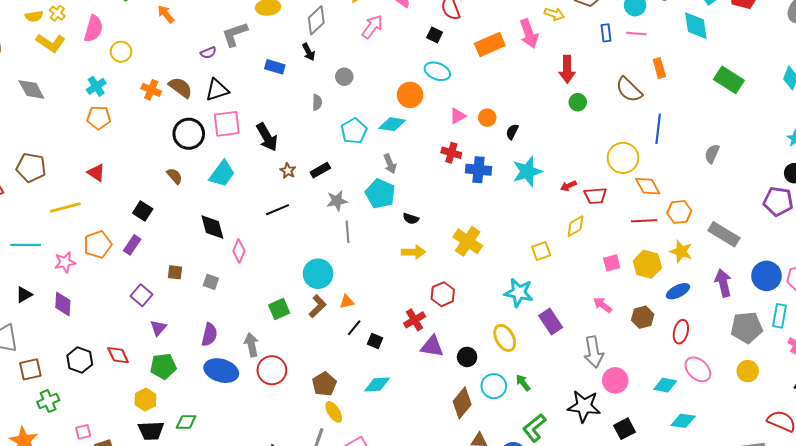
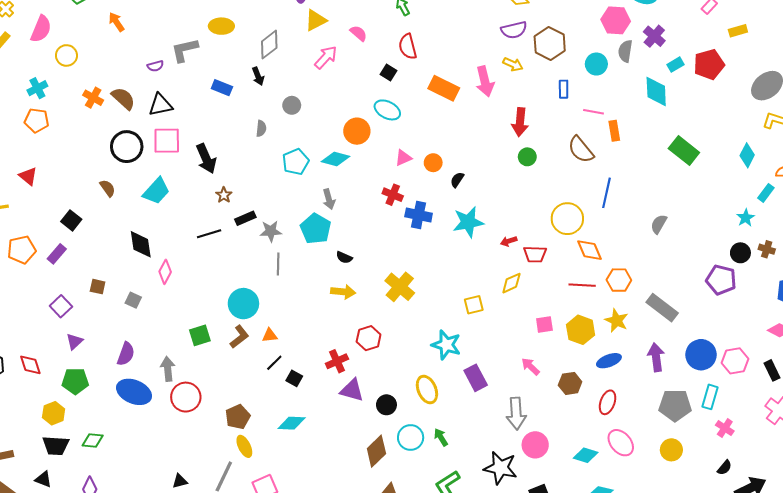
pink line: (636, 34) -> (594, 112), moved
orange rectangle: (490, 44) -> (444, 88), turned 44
black rectangle: (320, 170) -> (245, 218), moved

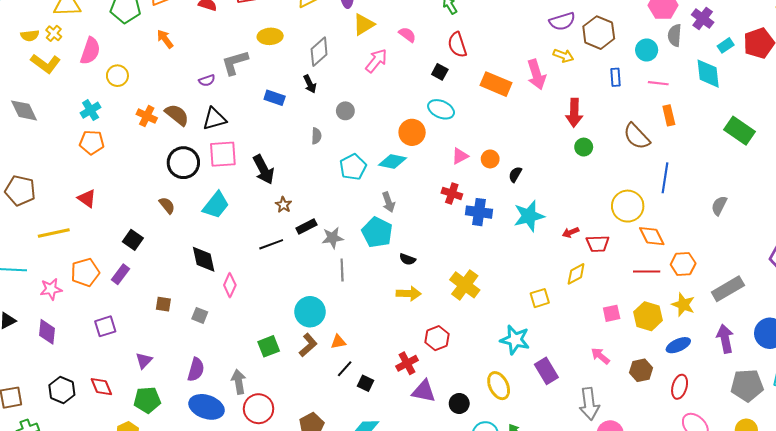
pink line: (594, 112) -> (658, 83), moved
purple square: (61, 306) -> (105, 326), moved, turned 30
gray rectangle: (662, 308) -> (728, 289), turned -64

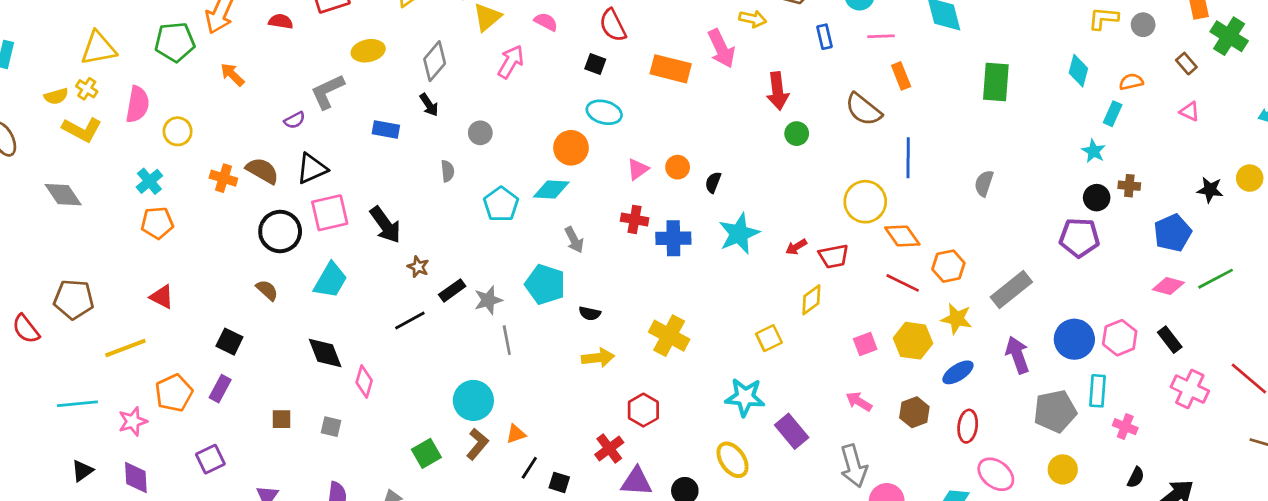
green rectangle: (740, 131) -> (996, 82), turned 68
gray arrow: (388, 202) -> (574, 240), moved
red line: (647, 271) -> (903, 283), turned 35

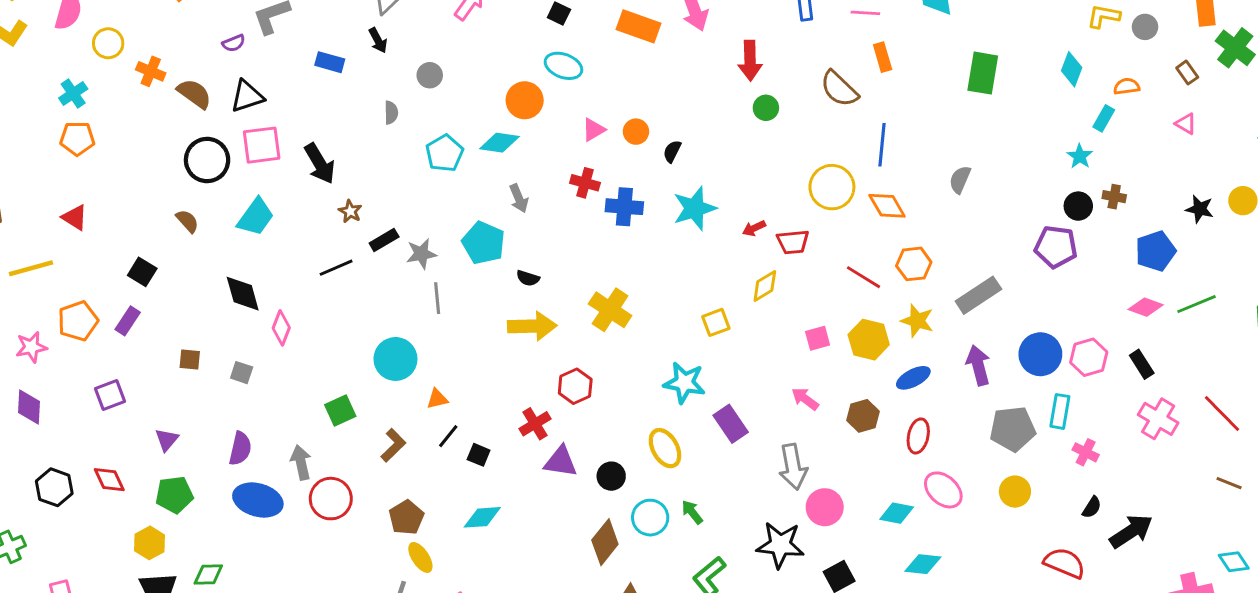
orange cross: (223, 178) -> (151, 71), moved
orange diamond: (902, 236) -> (887, 206), moved
yellow arrow: (598, 358) -> (532, 326), size x1.4
brown L-shape: (477, 444) -> (393, 445), moved

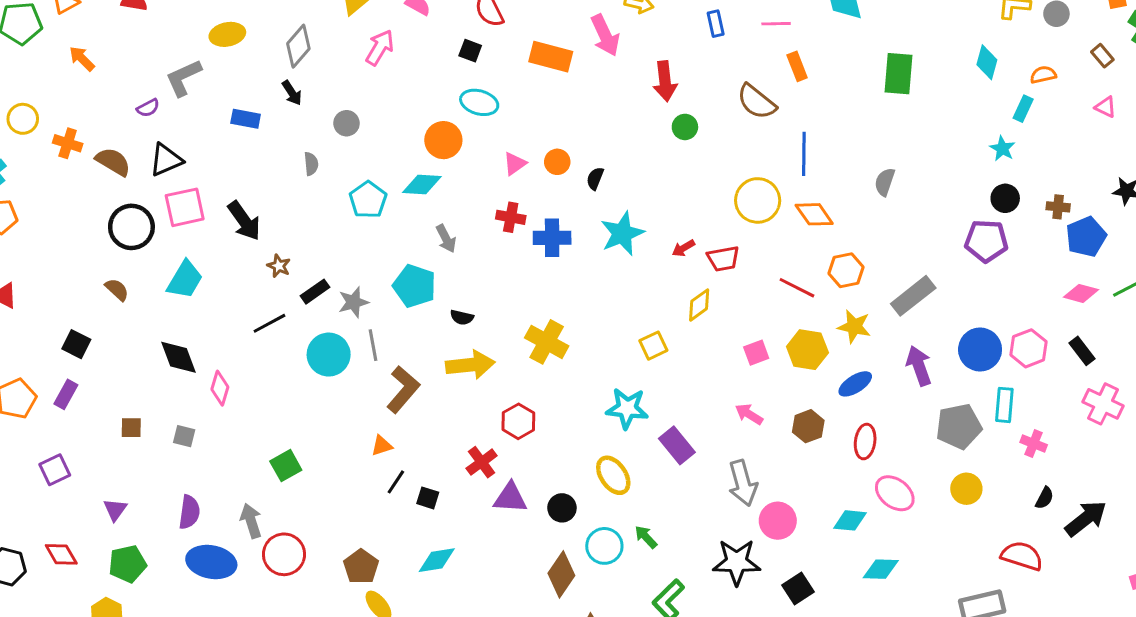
brown cross: (1114, 197) -> (1058, 207), moved
cyan circle: (395, 359) -> (329, 355), moved
brown L-shape: (393, 445) -> (403, 389), moved, size x1.4

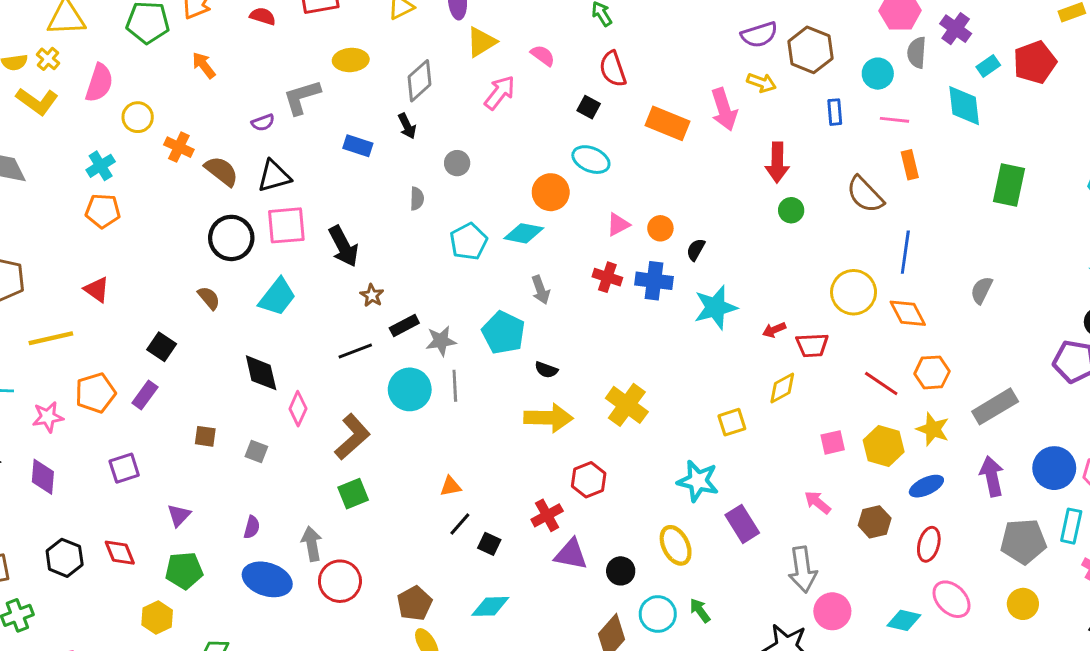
blue cross: (552, 238) -> (654, 281), moved
brown L-shape: (403, 389) -> (352, 437), moved
purple semicircle: (189, 512) -> (252, 527), size x0.7

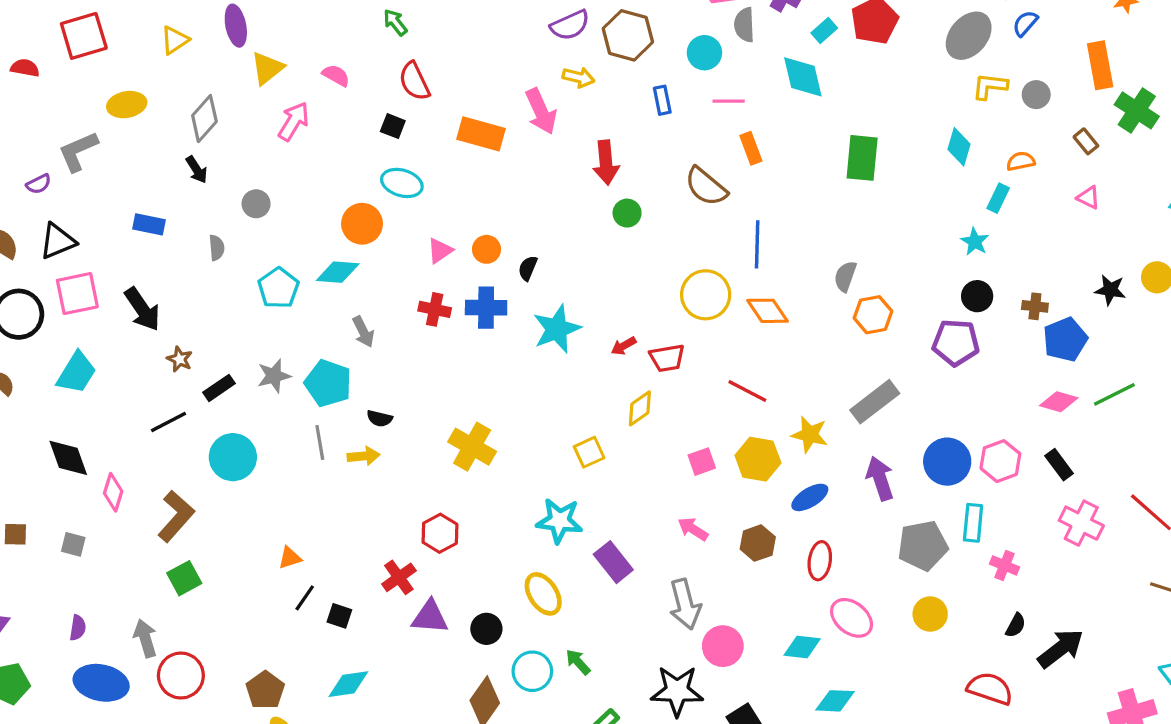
blue rectangle: (358, 146) -> (149, 224), moved
gray star: (441, 341) -> (274, 376), moved
orange hexagon: (932, 372) -> (873, 315), moved
gray line: (455, 386) -> (320, 442), moved
yellow arrow: (548, 418) -> (364, 456), moved, size x0.6

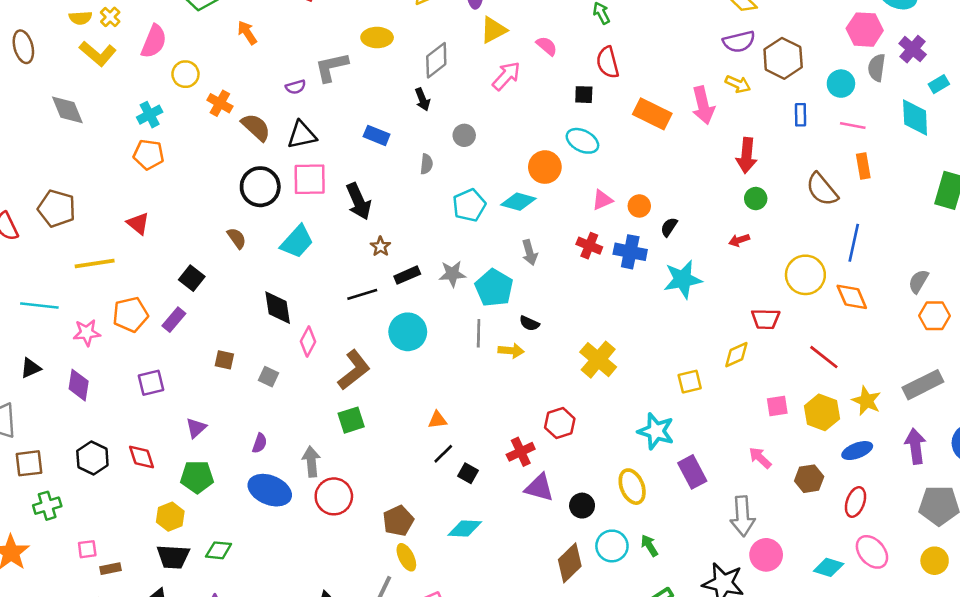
black square: (393, 126) -> (584, 95), turned -30
red arrow: (624, 346) -> (739, 240), moved

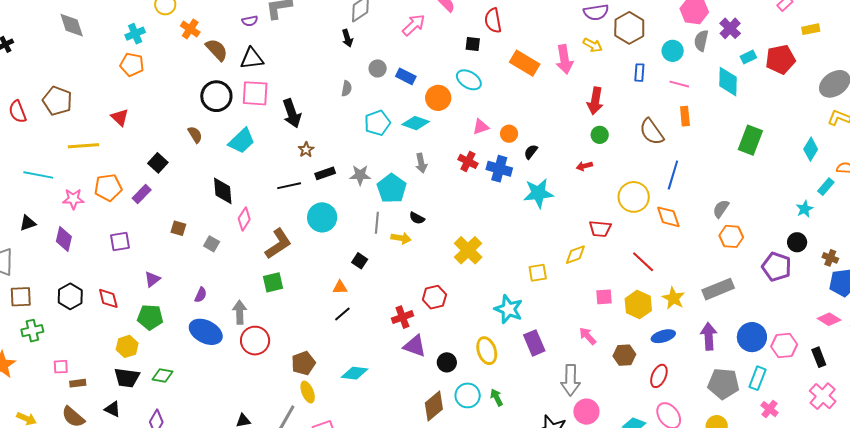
blue rectangle: (377, 135) -> (406, 76), moved
black square: (468, 473) -> (360, 261), moved

